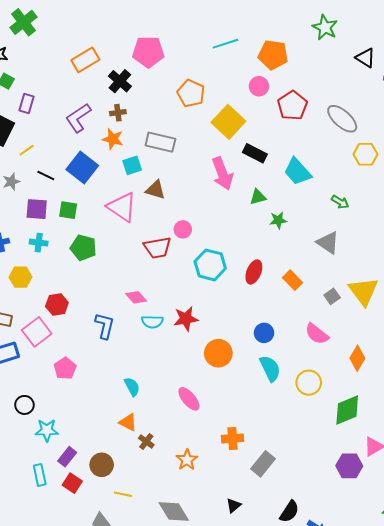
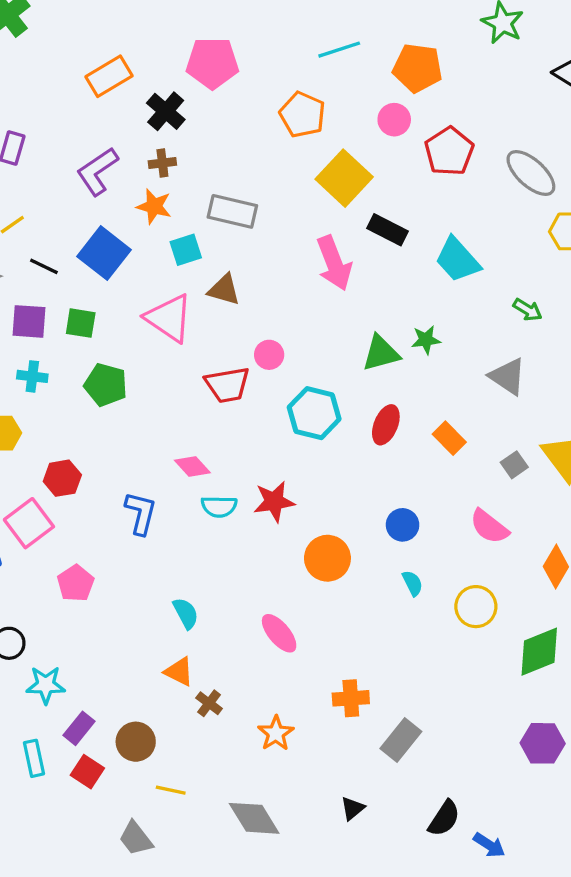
orange pentagon: (191, 93) -> (302, 115), moved
green triangle: (258, 197) -> (381, 353), moved, size x1.4
cyan semicircle: (270, 368) -> (413, 583), size x0.6

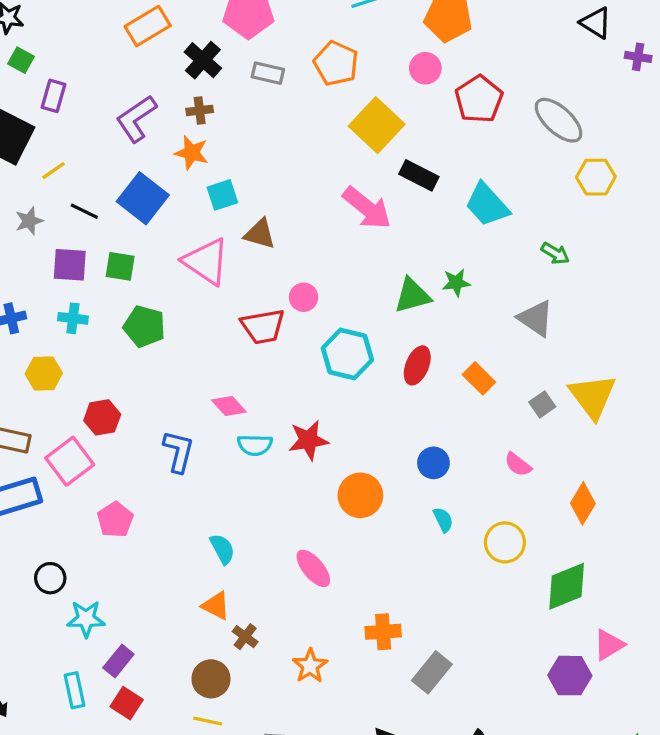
gray rectangle: (232, 211) -> (268, 73), moved, size x0.7
pink arrow: (334, 263) -> (367, 208), turned -30
pink semicircle: (489, 527) -> (518, 464), size x0.7
brown circle: (136, 742) -> (211, 679), moved

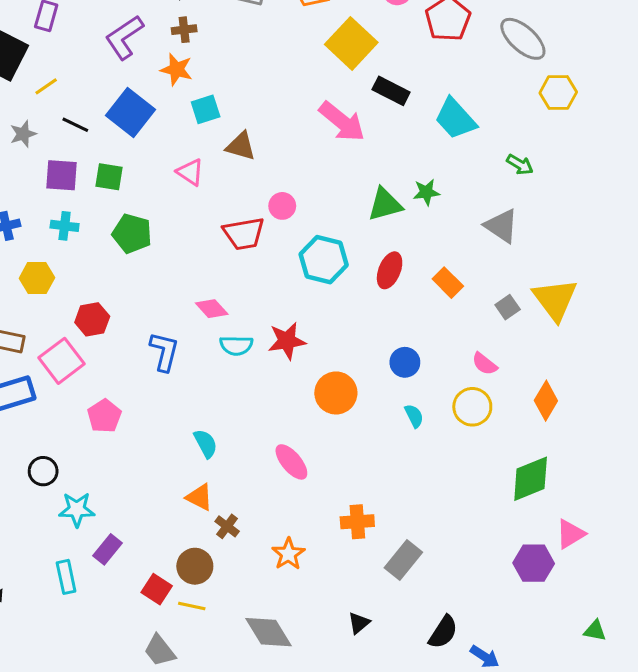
pink triangle: (206, 261) -> (190, 172), size x0.6
yellow circle: (505, 542) -> (472, 407), moved
red square: (127, 703) -> (157, 589), moved

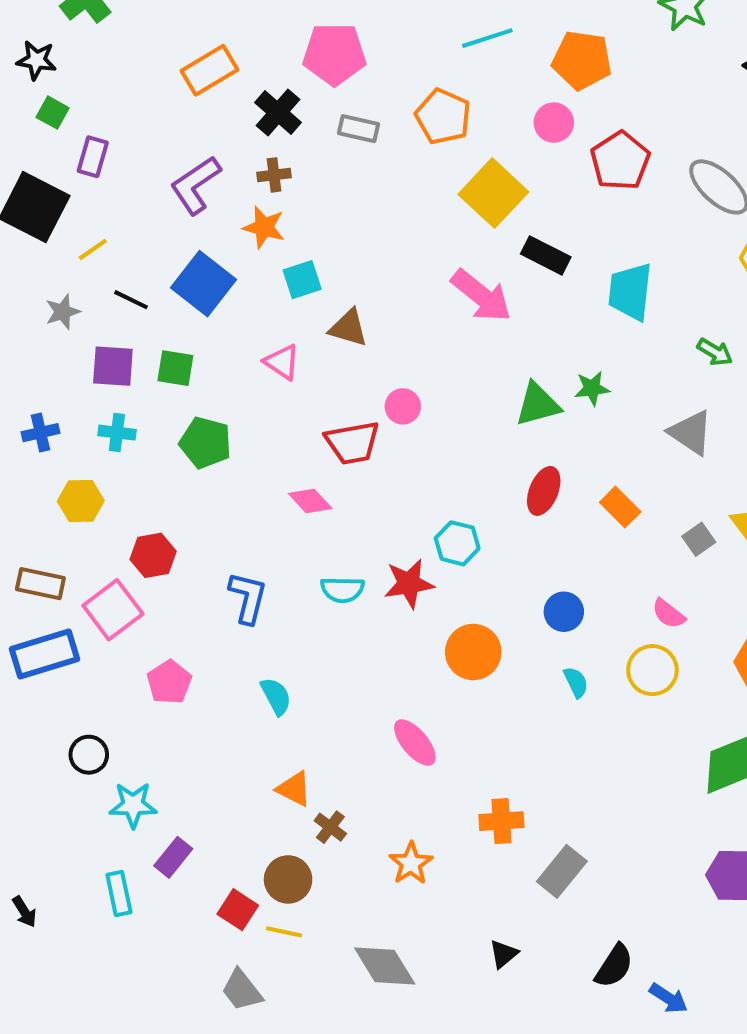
cyan trapezoid: (455, 119) -> (630, 292), turned 48
cyan hexagon: (324, 260) -> (457, 543), moved, size x0.7
pink diamond: (212, 309) -> (310, 501), moved
cyan semicircle: (206, 444) -> (276, 696), moved

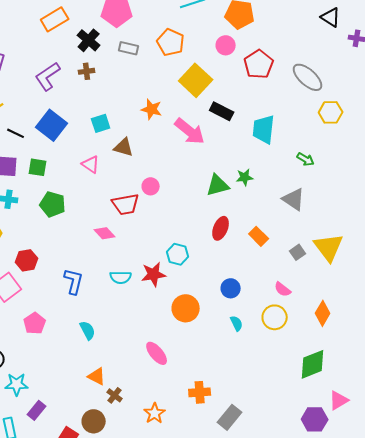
orange star: (264, 227) -> (152, 109), moved

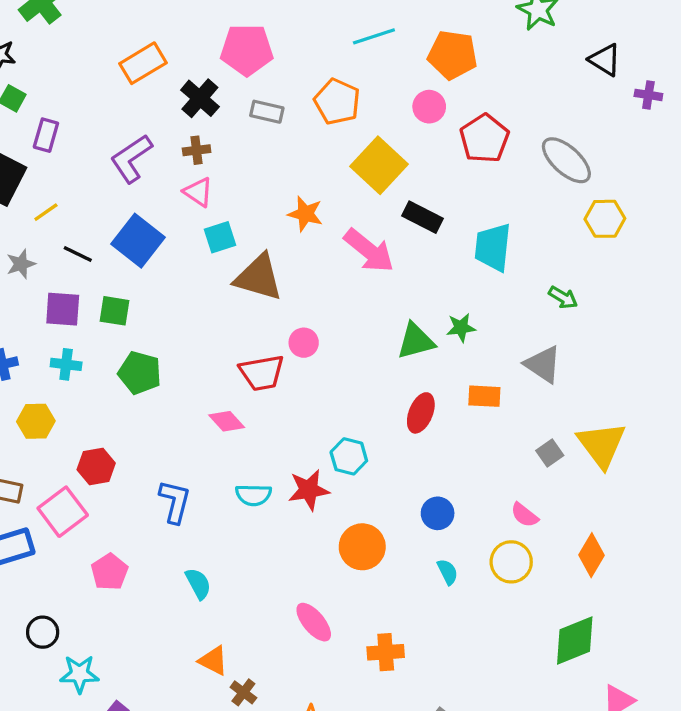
brown triangle: (124, 147) -> (258, 277), size x1.5
pink triangle: (91, 164) -> (198, 192), moved
orange rectangle: (259, 236) -> (484, 396), moved, turned -42
orange cross: (200, 392) -> (386, 652), moved

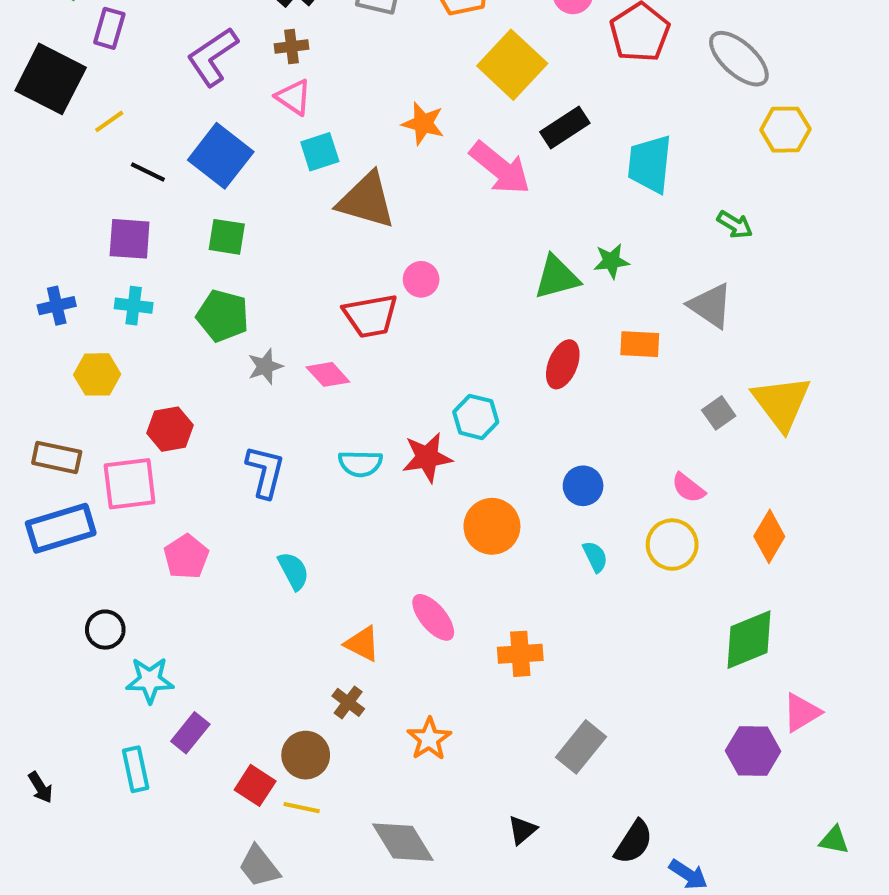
black rectangle: (422, 217) -> (565, 127), turned -60
gray star: (21, 264) -> (265, 366), moved
green square: (115, 311) -> (227, 237), moved
pink square: (63, 512) -> (130, 484), turned 30
orange triangle: (213, 661) -> (362, 644), moved

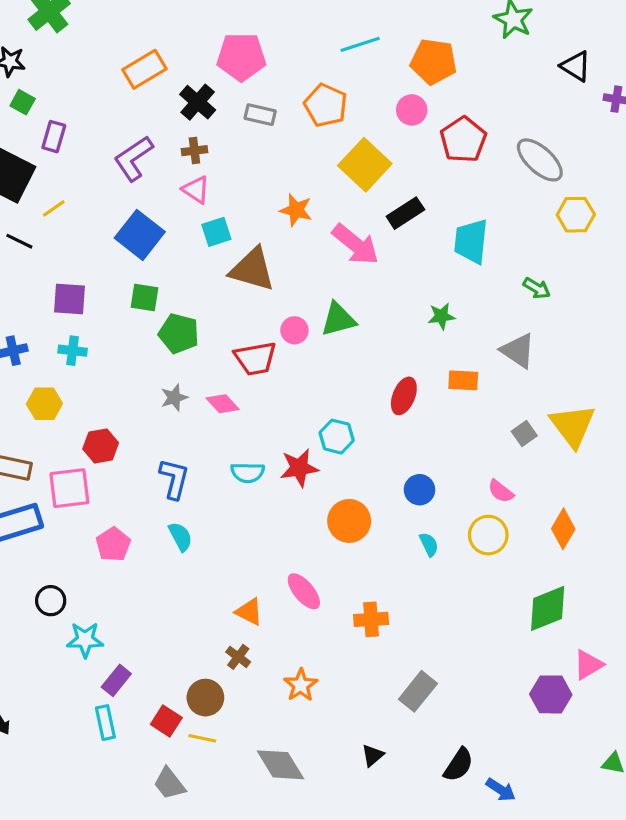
black line: (148, 172) -> (19, 241), moved
green triangle: (557, 277) -> (338, 319), moved
green pentagon: (223, 316) -> (179, 333), moved
cyan semicircle: (294, 571) -> (180, 537), moved
cyan rectangle: (136, 769) -> (105, 723), moved

